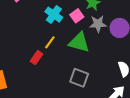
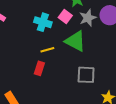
yellow line: (50, 42) -> (47, 50), turned 56
green triangle: (79, 42) -> (75, 41), turned 30

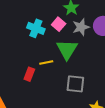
green triangle: (75, 41) -> (67, 49), turned 30
yellow line: (47, 50) -> (46, 63), moved

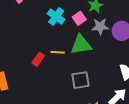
green triangle: (67, 49) -> (81, 45), turned 35
gray square: (75, 84) -> (81, 80), turned -30

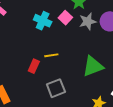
green triangle: (81, 45) -> (93, 66), moved
gray square: (81, 80) -> (56, 88), moved

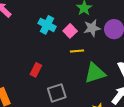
pink square: (65, 18) -> (70, 31), moved
yellow line: (51, 55) -> (77, 51), moved

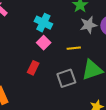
pink square: (70, 31) -> (44, 43), moved
gray square: (57, 93) -> (66, 78), moved

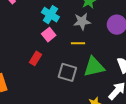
gray star: (88, 25) -> (82, 21), moved
gray square: (66, 78) -> (67, 72), turned 30

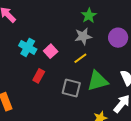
cyan cross: (50, 15) -> (28, 47), moved
yellow line: (78, 43) -> (80, 58), turned -32

